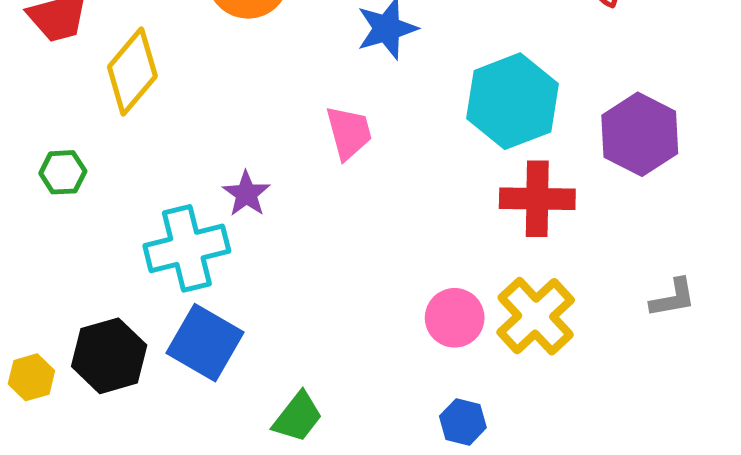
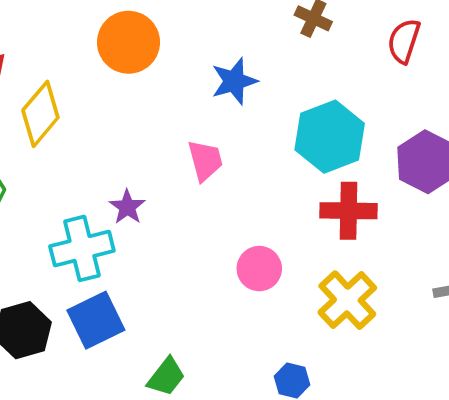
pink circle: (455, 318) -> (259, 269), moved
blue square: (205, 343) -> (96, 320), turned 34

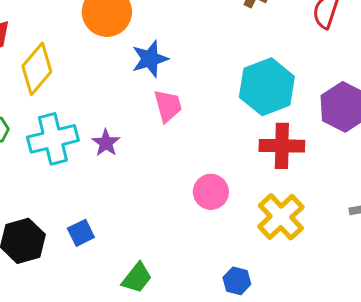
blue star: (234, 81) -> (150, 59), moved
cyan cross: (82, 248) -> (53, 139), moved
blue square: (96, 320) -> (81, 233), size x0.6

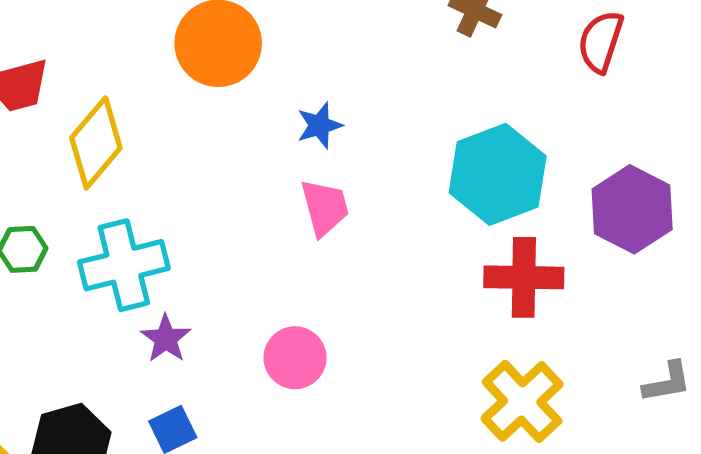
blue star: (150, 59) -> (319, 125), moved, size x0.7
purple star: (106, 143) -> (166, 339), moved
pink circle: (211, 192) -> (295, 358), moved

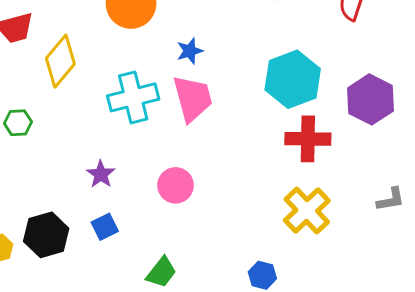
pink trapezoid: (325, 208) -> (193, 98), size x1.4
cyan cross: (124, 265) -> (133, 97), moved

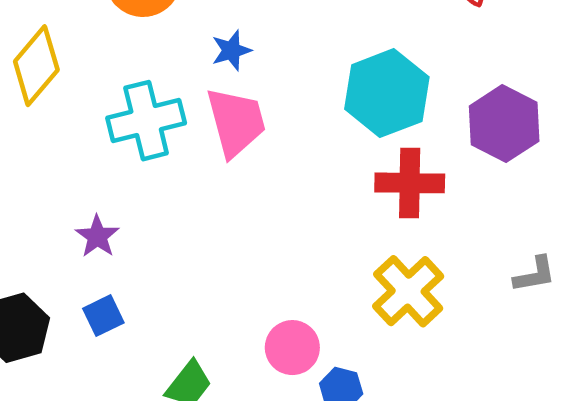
pink circle: (176, 185) -> (292, 348), moved

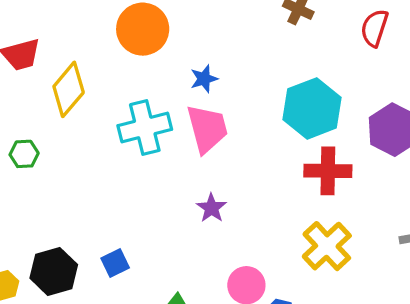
purple star: (97, 236) -> (211, 208), moved

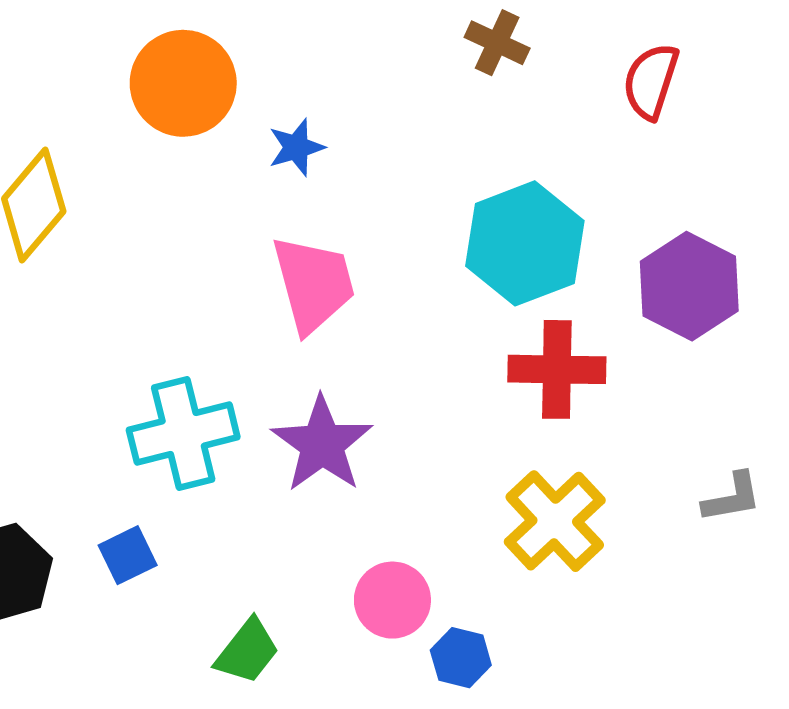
blue star: (204, 79) -> (296, 147), moved
cyan cross: (145, 128) -> (183, 433), moved
purple star: (211, 208) -> (322, 444), size x1.6

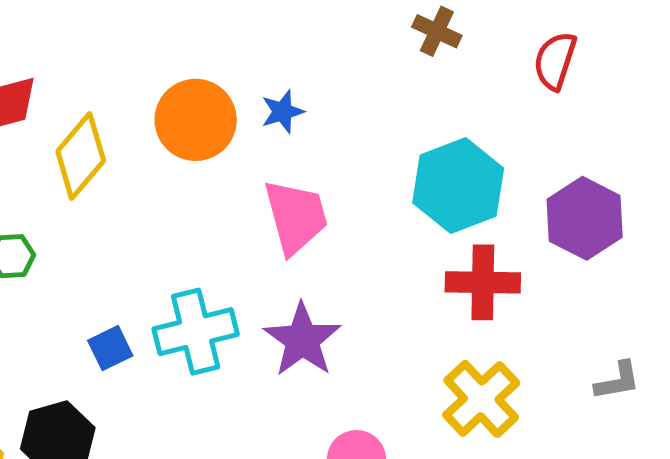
orange circle: (183, 83) -> (196, 120), moved
blue square: (128, 555) -> (110, 348), moved

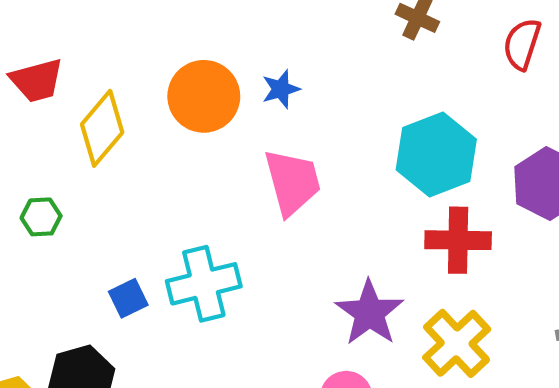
purple star: (302, 340) -> (369, 313), moved

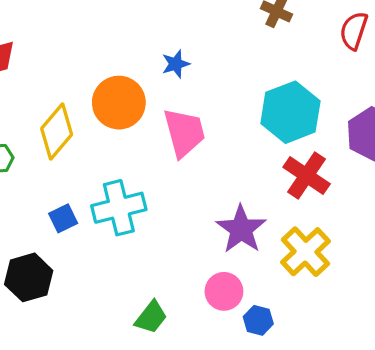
orange circle: (204, 96) -> (119, 103), moved
yellow diamond: (102, 128) -> (57, 132), moved
red cross: (458, 240) -> (307, 176), turned 33

